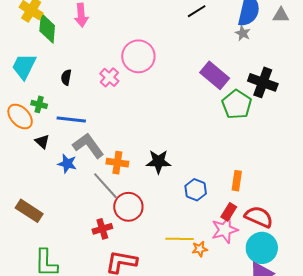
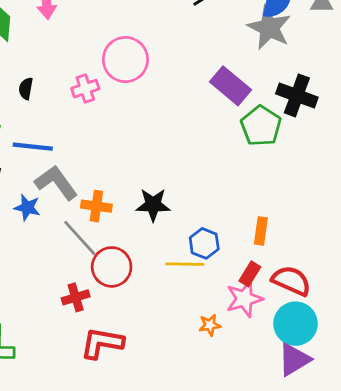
gray star: (243, 33) -> (269, 28), size x2.0
pink cross: (109, 77) -> (85, 89), turned 30
yellow line: (180, 239) -> (185, 264), moved

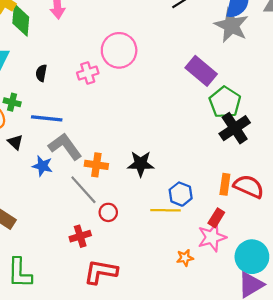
black cross: (297, 95) -> (235, 128), moved, turned 36
red circle: (112, 267) -> (108, 212), size x0.6
red semicircle: (291, 281) -> (249, 186), moved

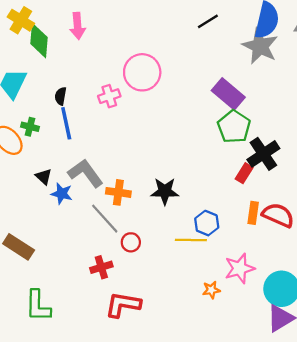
green pentagon: (225, 102) -> (234, 127), moved
blue line: (47, 118) -> (66, 123), moved, turned 72
black triangle: (15, 142) -> (44, 177), moved
red rectangle: (216, 218) -> (244, 173), moved

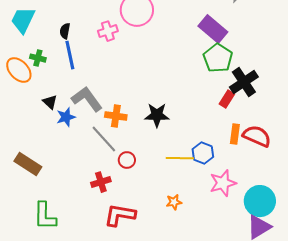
blue star: (62, 194) -> (66, 117), turned -30
blue hexagon: (207, 223) -> (203, 153), moved
orange star: (211, 290) -> (174, 202), moved

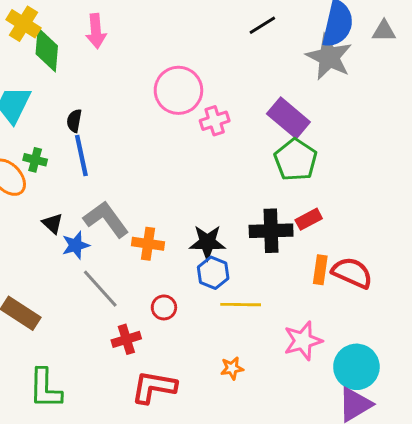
pink cross: (108, 31) -> (215, 121), moved
black cross: (244, 82) -> (271, 231), moved, turned 32
red rectangle: (227, 99) -> (309, 219), turned 30
gray line: (104, 139) -> (100, 289), moved
blue hexagon: (203, 153) -> (213, 273), moved

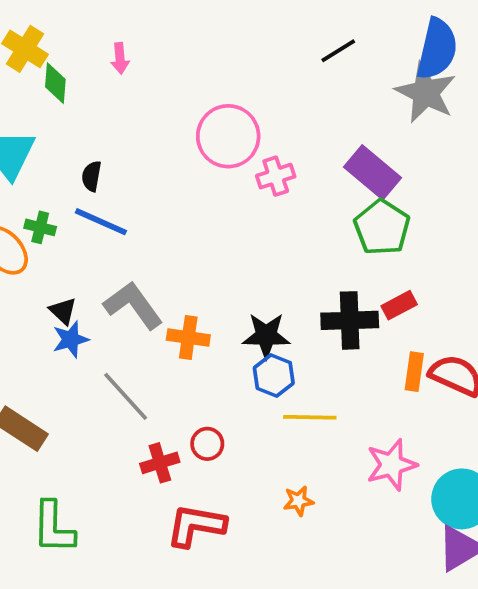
pink arrow: (96, 31) -> (120, 58), size x0.7
green diamond: (47, 50) -> (55, 83), size x0.7
blue line: (81, 155) -> (101, 222), turned -54
blue star: (76, 245) -> (71, 339), moved
red circle: (164, 307) -> (207, 444), moved

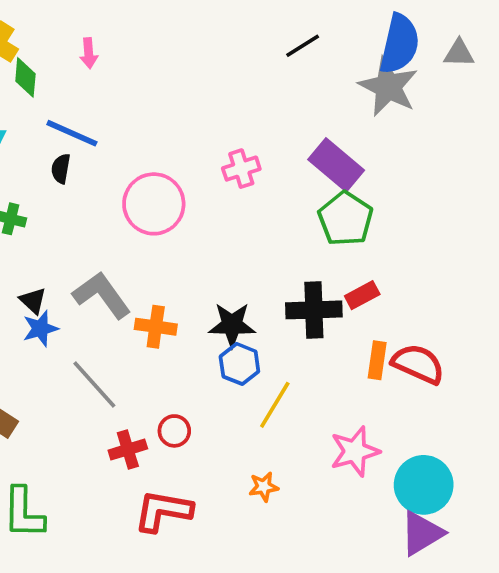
pink circle: (228, 136) -> (154, 204), moved
blue line: (101, 222) -> (72, 133), moved
yellow line: (310, 417) -> (275, 405), turned -60

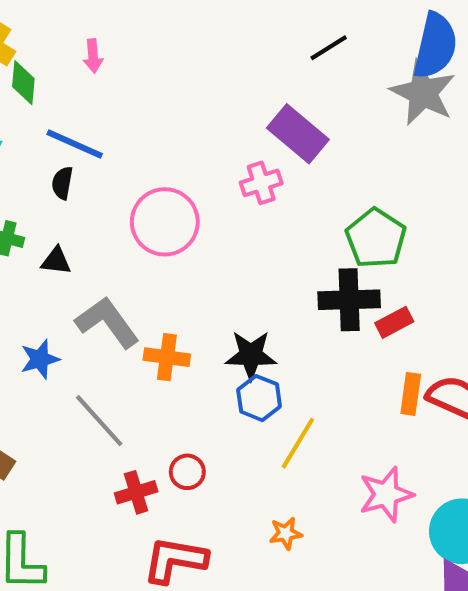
purple rectangle: (336, 165) -> (298, 134), moved
black triangle: (33, 301) -> (56, 261), moved, turned -36
black cross: (314, 310) -> (349, 300), moved

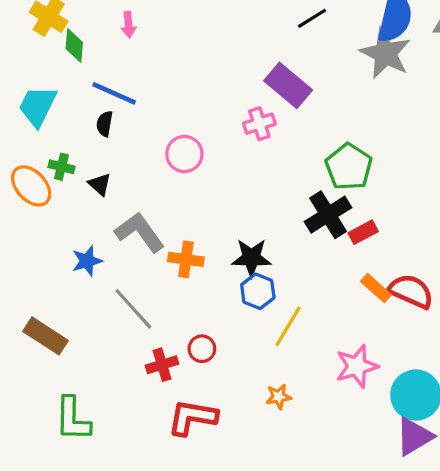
pink circle: (165, 222) -> (184, 154), size x0.7
black triangle: (56, 261) -> (100, 184), turned 35
black cross: (349, 300) -> (328, 215), turned -30
orange rectangle: (411, 394) -> (376, 288), turned -56

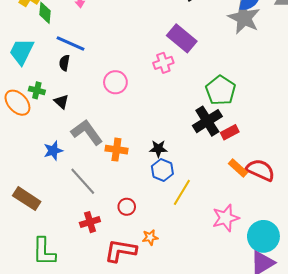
black star: (251, 258) -> (158, 149), size x0.7
red cross: (162, 365) -> (90, 222), moved
orange star: (279, 397) -> (150, 237), moved

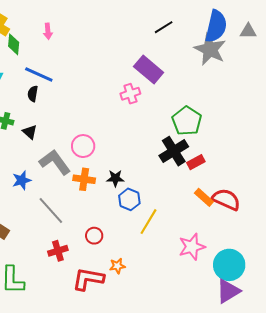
pink circle: (115, 82) -> (83, 146), moved
black star: (158, 149) -> (115, 178), moved

